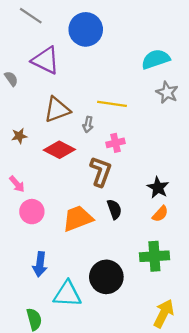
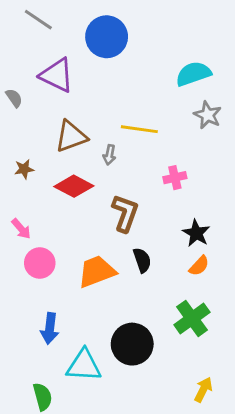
pink cross: (116, 143) -> (175, 178), moved
green cross: (154, 256) -> (192, 318), turned -32
yellow arrow: (164, 314) -> (203, 390), size x0.7

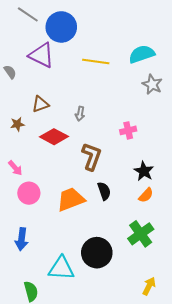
blue circle: (107, 37) -> (61, 27), moved
yellow line: (139, 129) -> (96, 61), moved
brown triangle: (71, 136) -> (40, 104), moved, size x0.7
blue arrow: (50, 328) -> (22, 239), moved

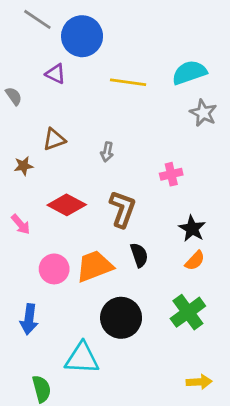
purple triangle: (41, 55) -> (56, 74), size x0.6
red diamond: (54, 137) -> (67, 205), moved
pink circle: (29, 193) -> (54, 269), moved
black circle: (97, 253) -> (121, 318), moved
yellow arrow: (149, 286) -> (199, 382), turned 60

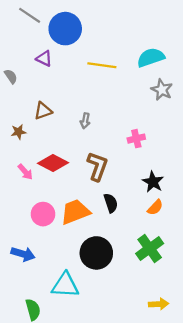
pink arrow: (21, 224) -> (25, 172), moved
blue arrow: (29, 319) -> (23, 254), turned -80

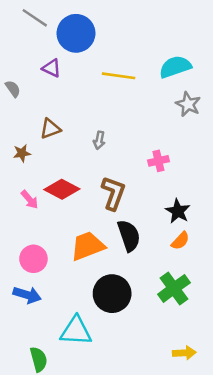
black semicircle: (111, 203) -> (129, 236), size x1.4
pink circle: (43, 214) -> (33, 259), moved

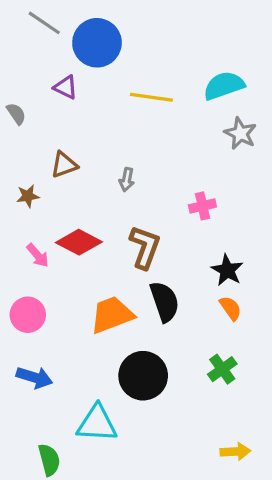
orange semicircle: (180, 241) -> (230, 308), turned -78
pink circle: (33, 259) -> (28, 315), moved
green cross: (174, 288) -> (222, 369), size x0.7

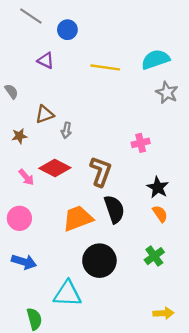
blue circle: (97, 43) -> (67, 30), size x0.6
gray semicircle: (16, 114) -> (11, 91), moved
gray arrow: (127, 180) -> (66, 130), moved

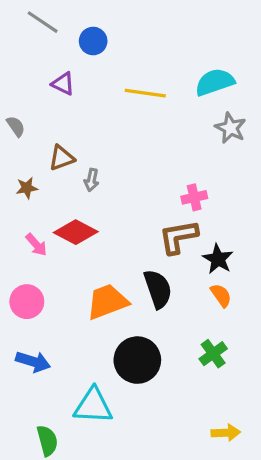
brown L-shape: (101, 171) -> (178, 237), moved, turned -120

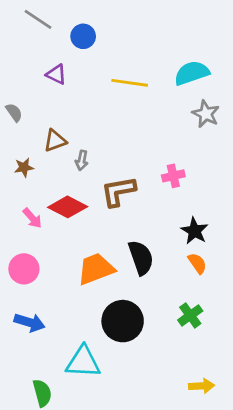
brown L-shape: (178, 237) -> (118, 191), moved

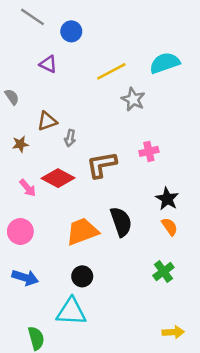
yellow line: (130, 83) -> (111, 71), turned -36
gray star: (206, 114) -> (133, 99), moved
black circle: (123, 321) -> (82, 276), moved, size x0.6

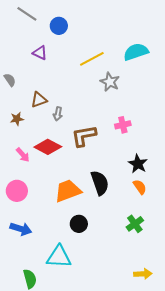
black circle: (82, 276) -> (79, 224), moved

